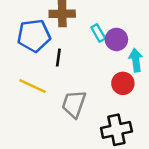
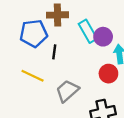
cyan rectangle: (98, 33) -> (88, 31), size x1.5
gray trapezoid: (74, 104) -> (67, 91), turned 30

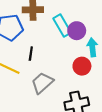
black line: (54, 52) -> (31, 54), moved

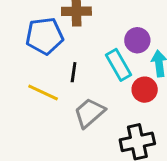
cyan rectangle: (62, 25) -> (118, 65), moved

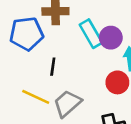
cyan rectangle: (118, 65) -> (91, 34), moved
yellow line: (43, 92) -> (36, 97), moved

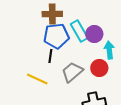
blue pentagon: (26, 34) -> (56, 36), moved
gray trapezoid: (67, 103) -> (72, 72), moved

